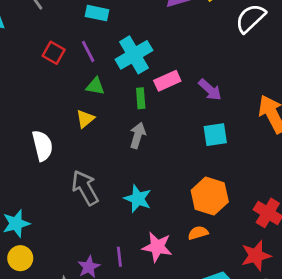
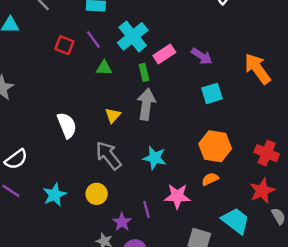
yellow triangle: (85, 119) -> (113, 115), moved
gray arrow: (138, 135) -> (146, 104), size x1.4
yellow circle: (20, 258) -> (97, 194), moved

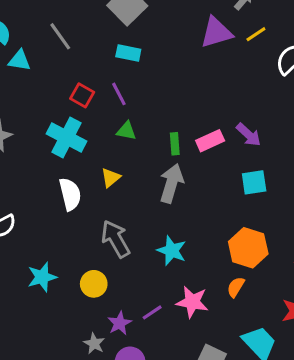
cyan cross: (133, 36) -> (66, 137), moved, turned -32
pink rectangle: (164, 54) -> (210, 141), moved
yellow triangle: (113, 115) -> (111, 178), moved
orange semicircle: (210, 179) -> (236, 287), turned -42
purple line: (147, 209) -> (152, 312), turned 63

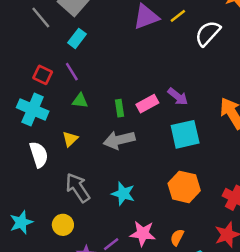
gray line: (60, 36) -> (41, 17), moved
cyan rectangle: (128, 53) -> (77, 38), turned -60
cyan square: (254, 182) -> (185, 134), size x1.4
gray arrow: (171, 183) -> (119, 140), turned -116
orange semicircle: (236, 287) -> (177, 237), moved

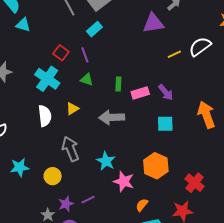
yellow line: (178, 16) -> (174, 54), moved
green rectangle: (119, 108) -> (118, 84), moved
cyan square: (185, 134) -> (165, 124), size x0.7
pink star: (143, 233) -> (124, 181), moved

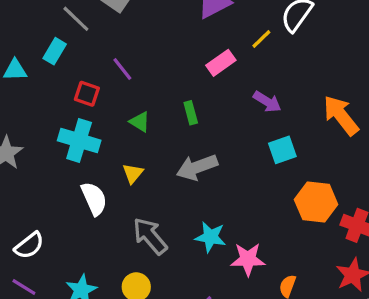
cyan rectangle: (94, 29) -> (55, 51), moved
purple line: (85, 55) -> (122, 69), moved
green triangle: (87, 80) -> (140, 122), turned 32
pink rectangle: (140, 93) -> (221, 63), moved
orange hexagon: (156, 166) -> (316, 202), moved

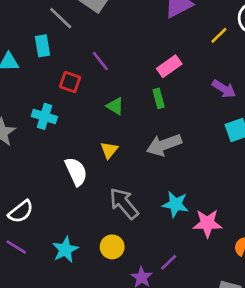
cyan rectangle: (55, 51) -> (42, 46), turned -40
pink rectangle: (221, 63) -> (169, 66), moved
cyan cross: (79, 140) -> (44, 116), moved, size x0.7

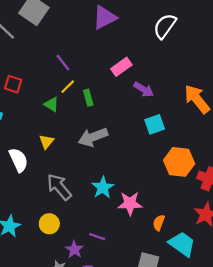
yellow line: (219, 35) -> (68, 87), moved
purple line: (100, 61) -> (63, 63), moved
pink rectangle: (169, 66) -> (121, 67), moved
cyan star: (175, 204) -> (103, 187), turned 30
purple line: (169, 262) -> (97, 237), turned 63

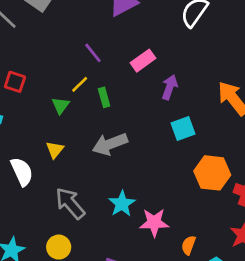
purple line: (63, 63) -> (93, 53), moved
purple arrow: (144, 89) -> (170, 87), turned -102
green triangle: (51, 104) -> (61, 105), turned 35

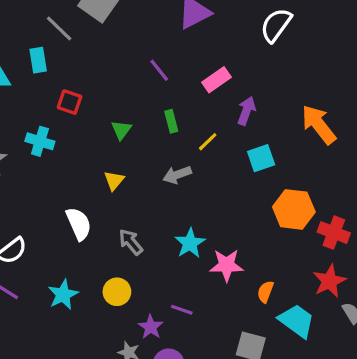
yellow line: (80, 84) -> (208, 142), moved
gray arrow: (110, 144) -> (177, 175), size x0.7
white semicircle: (22, 172) -> (79, 224), moved
gray arrow: (70, 203) -> (131, 242), size x0.7

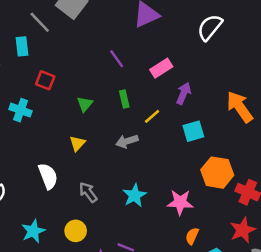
pink star: (227, 265) -> (180, 202), moved

